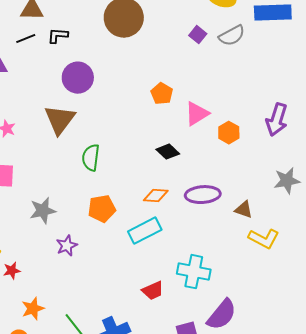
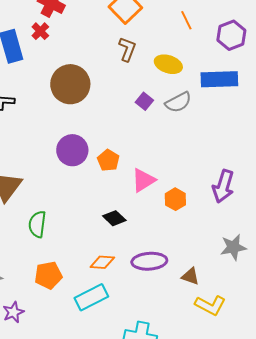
purple circle: (78, 78) -> (72, 150), moved

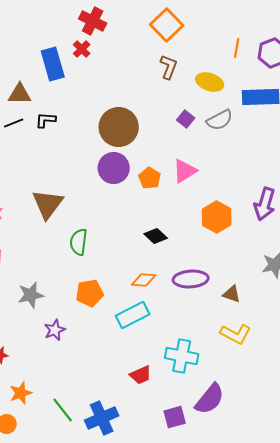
orange line: (186, 20) -> (237, 48), moved, turned 36
brown circle: (70, 84) -> (119, 127), moved
pink triangle: (143, 180) -> (185, 171), moved
orange hexagon: (175, 199) -> (217, 217), size x1.4
yellow L-shape: (210, 305) -> (236, 334), moved

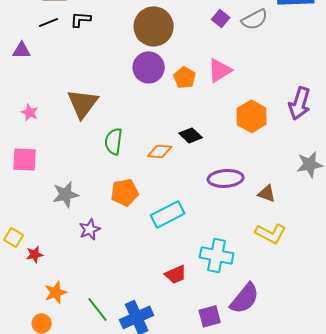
orange diamond: (144, 280) -> (160, 151), moved

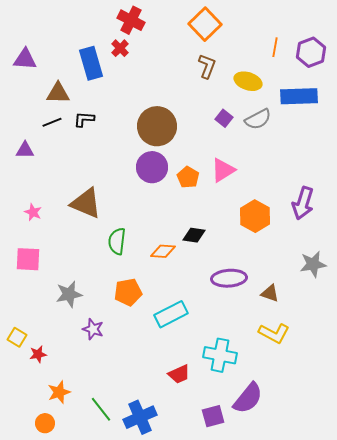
brown triangle: (83, 103) -> (86, 203), turned -44
black diamond: (191, 135) -> (194, 235), turned -35
purple star: (90, 229) -> (93, 329), turned -30

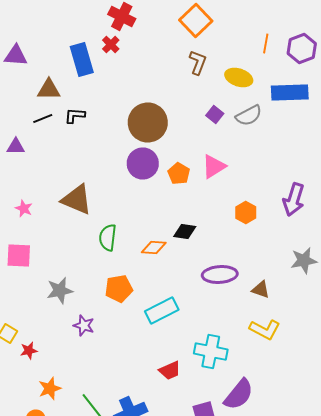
orange hexagon: (255, 216) -> (246, 212), size x0.7

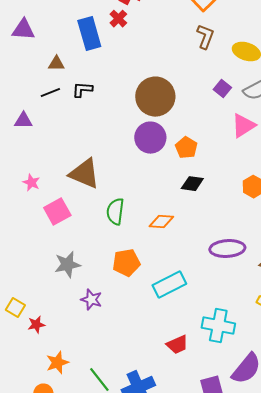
brown triangle: (49, 90) -> (56, 64), size x0.7
pink triangle: (214, 166) -> (243, 126), moved
black diamond: (185, 232) -> (192, 184), moved
pink square: (19, 256) -> (57, 212), moved, turned -32

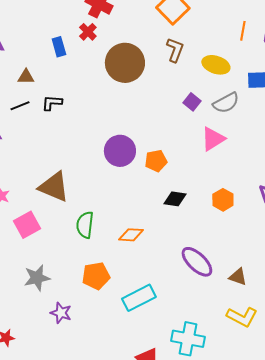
blue rectangle: (89, 34) -> (59, 47), size x0.6
brown circle: (155, 97) -> (125, 63), moved
orange pentagon: (186, 148) -> (156, 161), turned 30
black diamond: (192, 184) -> (175, 199), moved
purple ellipse: (227, 249) -> (197, 262), turned 48

